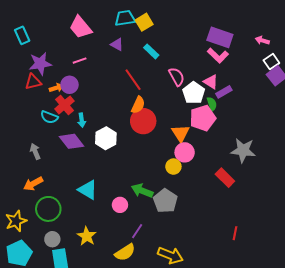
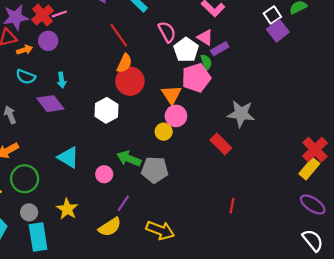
orange arrow: (56, 88) -> (25, 50), moved
red cross: (64, 105) -> (43, 15), moved
white hexagon: (106, 138) -> (106, 110), moved
gray pentagon: (165, 201) -> (155, 170), turned -30

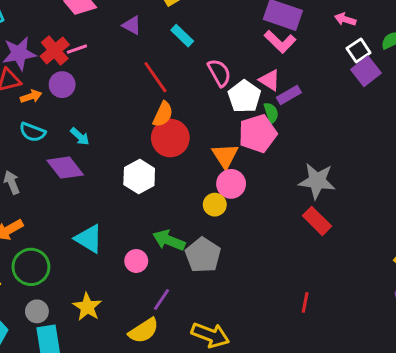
cyan arrow: (62, 80) -> (80, 136), turned -40
red rectangle: (221, 144) -> (317, 221), moved
gray pentagon: (155, 170) -> (203, 255), turned 30

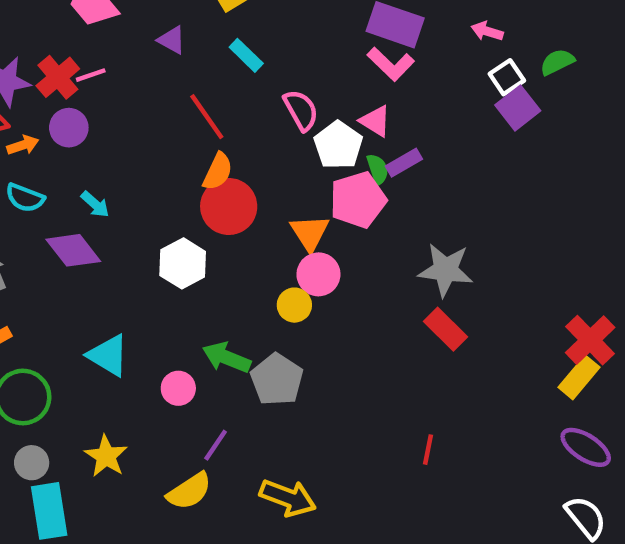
purple rectangle: (289, 95) -> (404, 163), moved

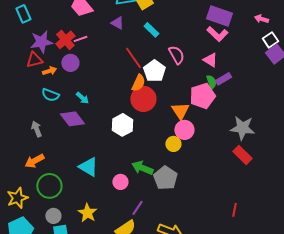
white pentagon: (338, 145) -> (154, 71), moved

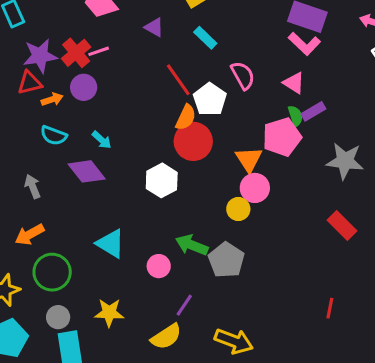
gray star: (242, 128) -> (345, 161), moved
yellow star: (87, 213) -> (109, 313), turned -30

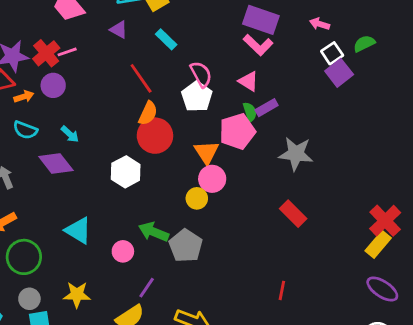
white pentagon: (210, 99) -> (197, 97), moved

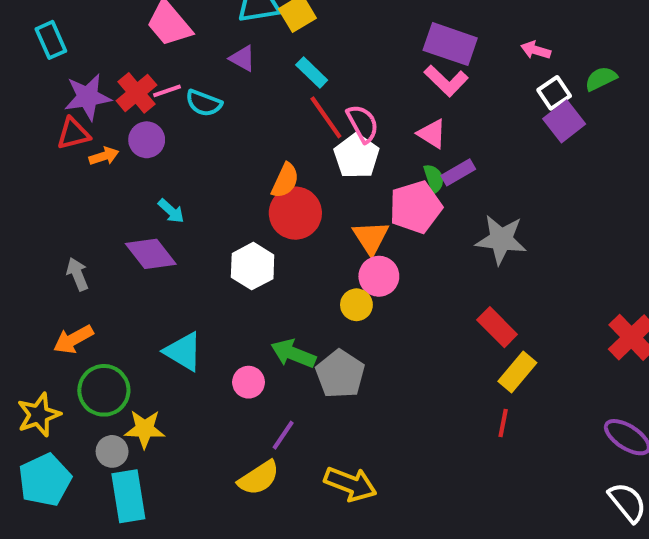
red line: (141, 78) -> (326, 117), moved
cyan semicircle: (25, 130) -> (204, 103), moved
yellow rectangle: (378, 244) -> (517, 372), moved
red line: (282, 290) -> (503, 423), moved
yellow star: (77, 295) -> (145, 429), moved

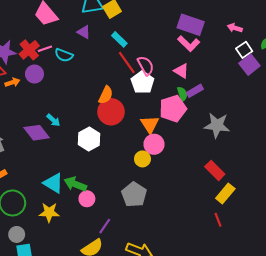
cyan arrow: (171, 211) -> (53, 120), moved
green arrow: (293, 354) -> (75, 184), moved
red line: (503, 423) -> (218, 220), turned -32
yellow star: (145, 429) -> (49, 212), moved

